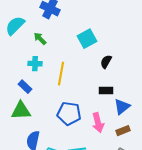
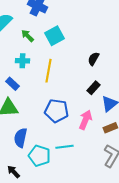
cyan square: (87, 39) -> (54, 36), moved
black rectangle: (106, 91) -> (93, 88), turned -48
pink arrow: (98, 123) -> (85, 120), turned -144

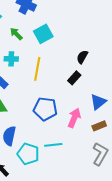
black rectangle: (93, 88) -> (74, 78), moved

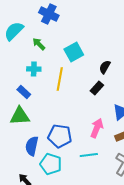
cyan square: (43, 34) -> (74, 52), moved
blue pentagon: (45, 109) -> (60, 136), moved
cyan line: (53, 145) -> (89, 155), moved

